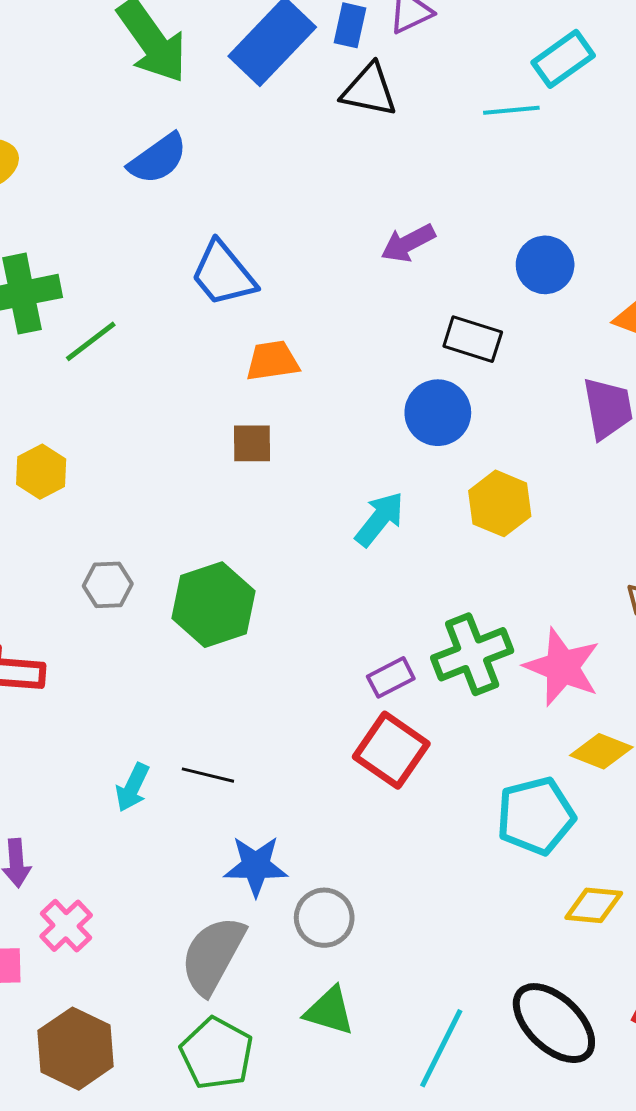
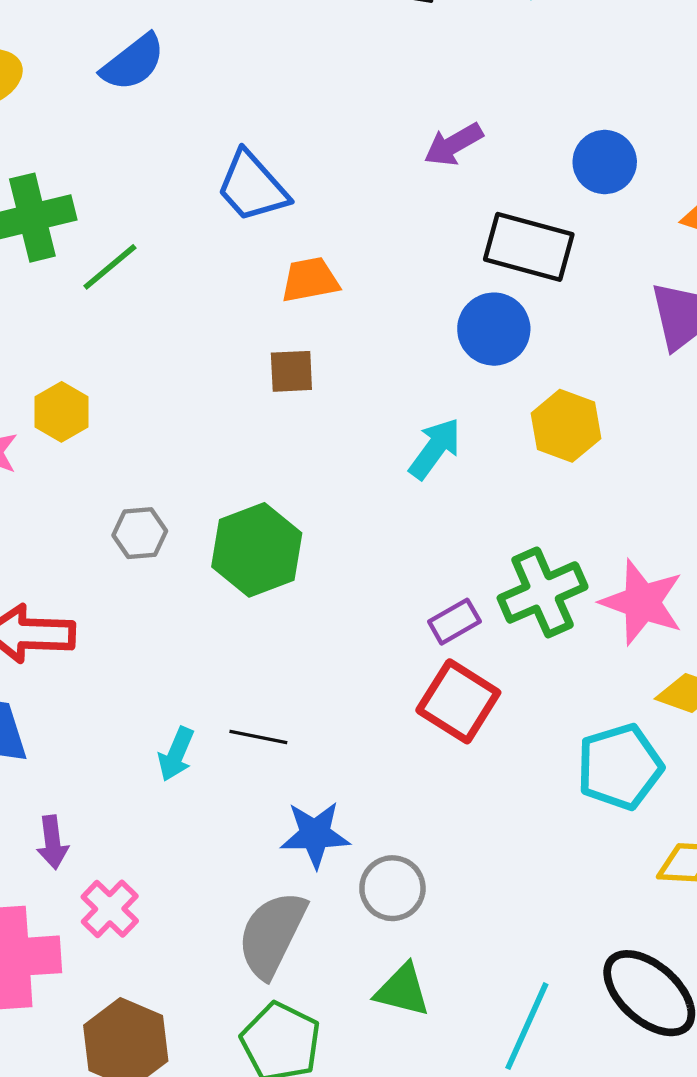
blue semicircle: (158, 159) -> (133, 62), moved
black rectangle: (473, 339) -> (529, 247), size x1.4

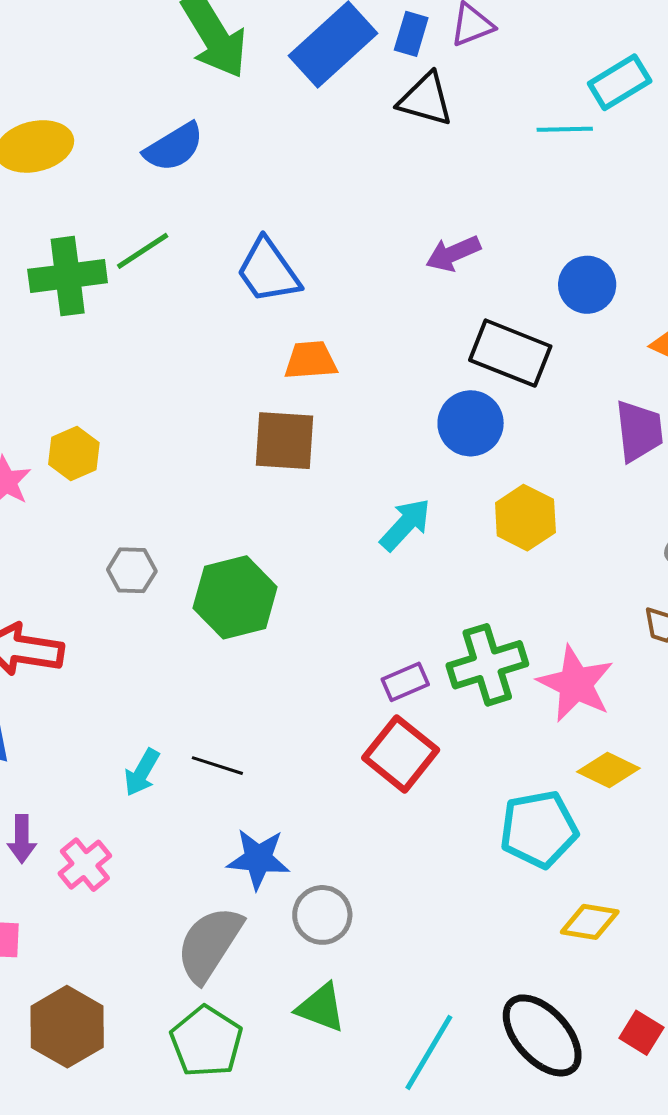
green line: (110, 267) -> (143, 251), moved
brown square: (291, 371) -> (285, 441), size x1.5
pink cross: (110, 909) -> (85, 865), moved

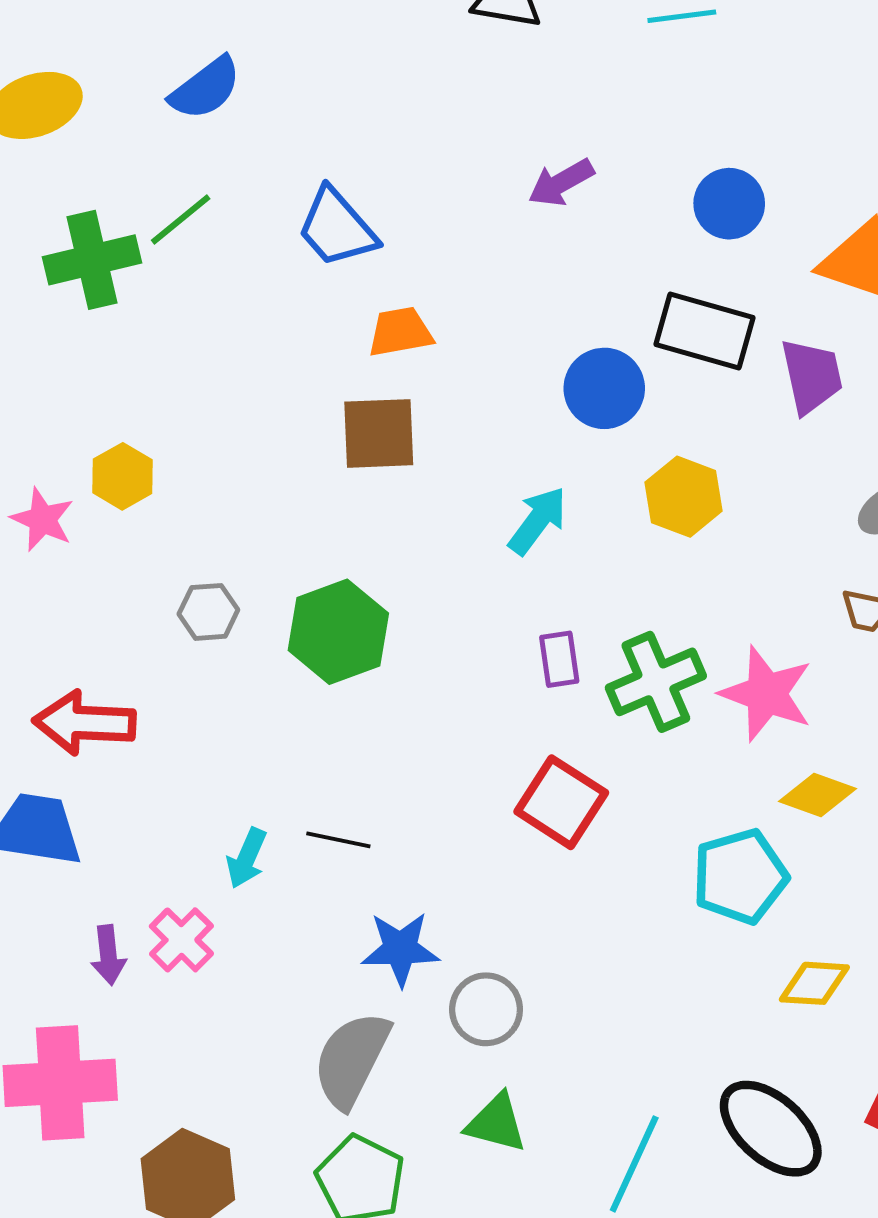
black rectangle: (510, 353) -> (704, 331), moved
purple rectangle: (405, 682) -> (559, 659), moved, turned -69
pink cross: (85, 865) -> (181, 940), moved

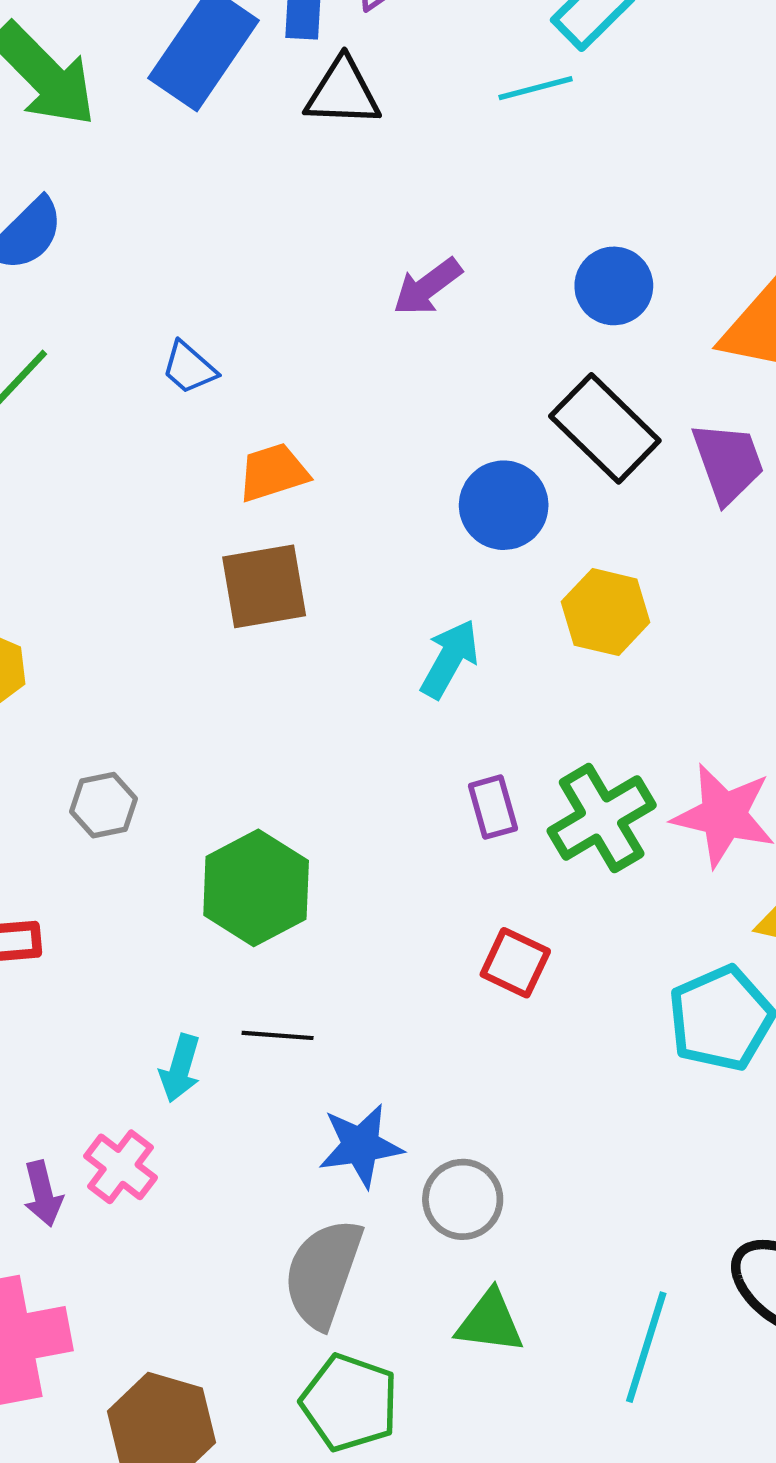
blue trapezoid: (337, 228) -> (189, 368), size x0.6
black rectangle: (704, 331) -> (605, 428), turned 36
green hexagon: (338, 632) -> (256, 888), moved
red square: (561, 802) -> (515, 963), size x0.7

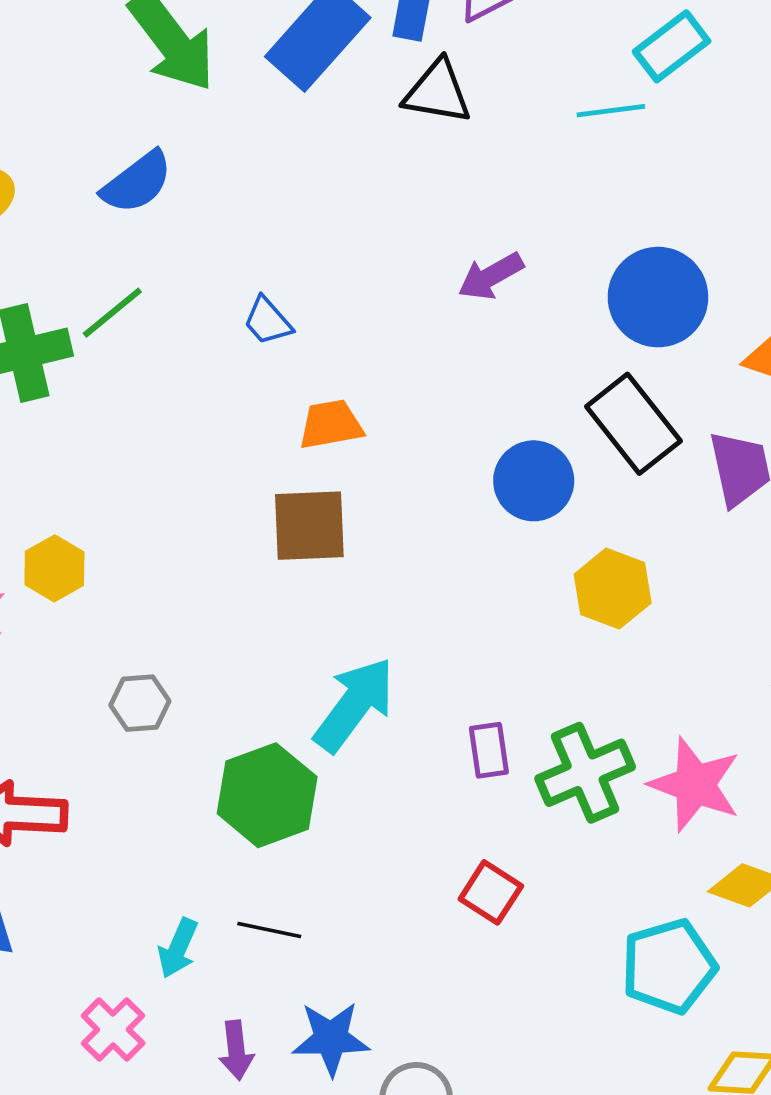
blue circle: (614, 286) -> (658, 297), size x1.4
cyan arrow: (450, 659) -> (354, 705), moved, size x1.4
purple arrow: (43, 1194) -> (236, 1050), moved

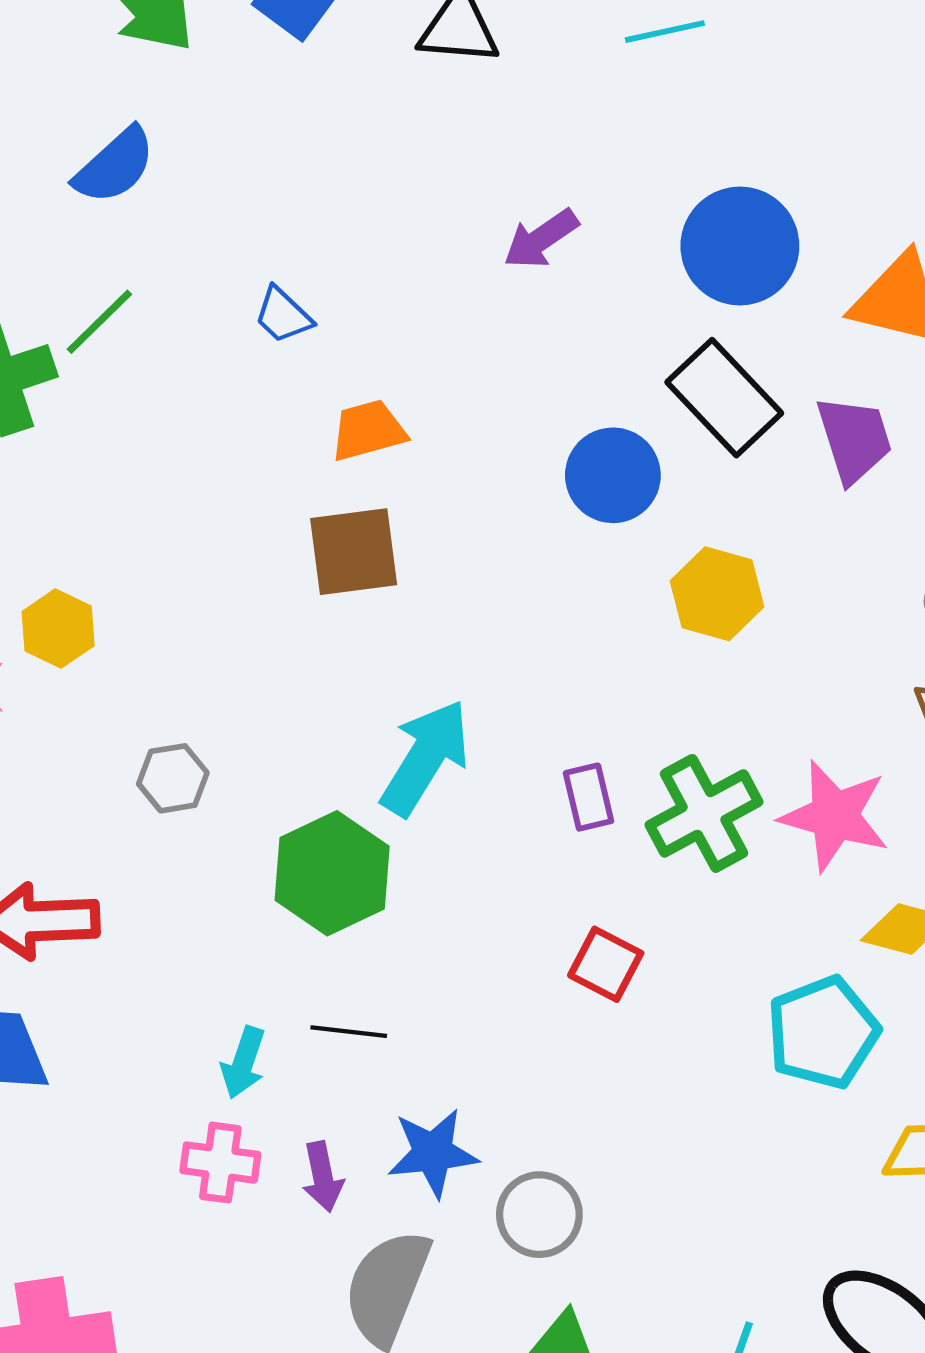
pink cross: (113, 1030) -> (220, 1163), moved, turned -32

